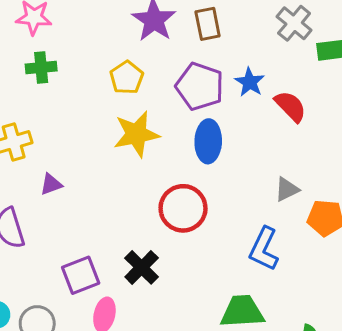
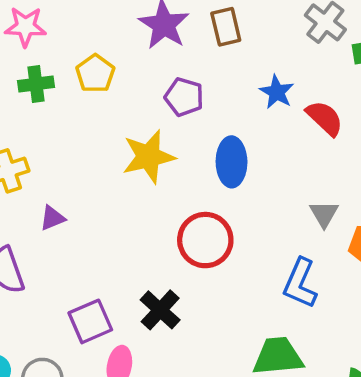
yellow pentagon: (127, 78) -> (95, 74), moved
purple pentagon: (200, 86) -> (184, 97), moved, size x0.7
gray triangle: (287, 189) -> (324, 214), turned -32

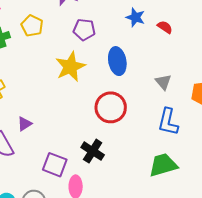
red semicircle: (325, 118) -> (165, 27), size x0.7
gray triangle: (324, 214) -> (163, 82), moved
purple triangle: (52, 218) -> (25, 124), moved
purple square: (90, 321) -> (55, 165), turned -35

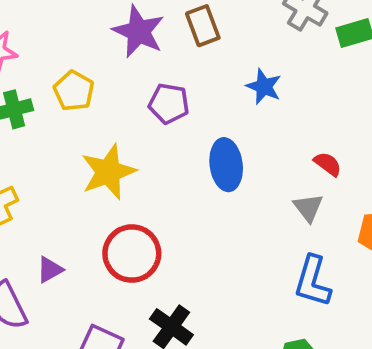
red semicircle: (165, 27) -> (328, 164), moved
yellow star: (70, 67) -> (108, 172), moved
red circle: (111, 107) -> (132, 254), moved

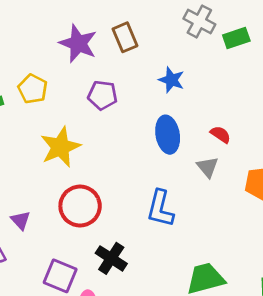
blue ellipse: (226, 165) -> (168, 135), moved
purple triangle: (50, 270) -> (21, 220), turned -40
blue L-shape: (313, 281) -> (160, 209), moved

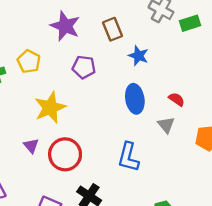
brown rectangle: (125, 37) -> (112, 29), moved
purple triangle: (21, 220) -> (31, 146), moved

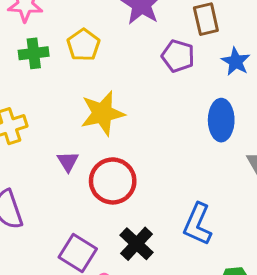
purple pentagon: (84, 67) -> (178, 56), moved
blue L-shape: (128, 157) -> (198, 224), moved

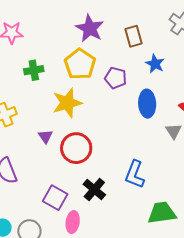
yellow pentagon: (83, 45) -> (80, 64), moved, size x1.4
green cross: (34, 53) -> (34, 70), moved
purple pentagon: (178, 56) -> (116, 78), moved

